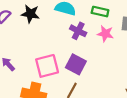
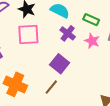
pink square: (47, 66) -> (28, 34), moved

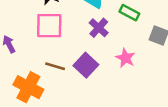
pink star: (92, 41) -> (125, 58), moved
brown line: (51, 87) -> (55, 66), moved, turned 63

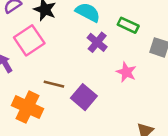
pink square: (49, 26) -> (29, 40), moved, turned -32
purple square: (86, 65) -> (84, 97), moved

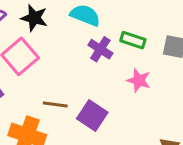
green rectangle: (128, 25) -> (133, 40), moved

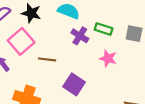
brown line: (55, 104) -> (47, 59), moved

